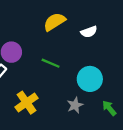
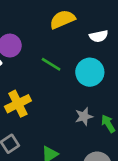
cyan circle: (90, 79) -> (90, 72), moved
gray star: (75, 105) -> (84, 116), moved

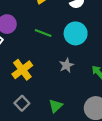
gray star: (84, 116) -> (66, 65), moved

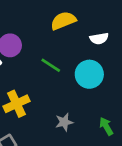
gray star: (66, 65) -> (64, 122), moved

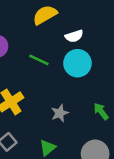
white semicircle: (99, 38) -> (74, 36), moved

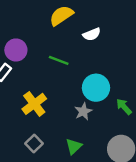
cyan circle: (77, 63) -> (96, 88), moved

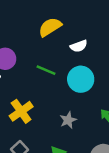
cyan circle: (96, 88) -> (81, 79), moved

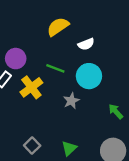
yellow cross: (21, 111) -> (31, 87), moved
gray star: (68, 120) -> (71, 101), moved

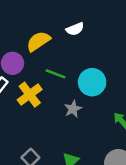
yellow semicircle: (58, 27) -> (38, 41), moved
white semicircle: (86, 44) -> (75, 29), moved

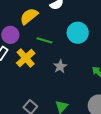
cyan circle: (92, 82) -> (78, 33), moved

